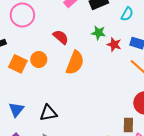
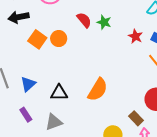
green star: (99, 33) -> (104, 22), moved
orange semicircle: (75, 63) -> (98, 90), moved
brown rectangle: (128, 125) -> (136, 118), turned -56

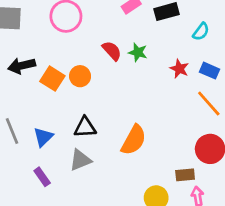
black arrow: (18, 17) -> (22, 66), moved
black triangle: (59, 93) -> (85, 127), moved
brown rectangle: (136, 118) -> (185, 175), turned -48
gray triangle: (54, 122) -> (80, 160), moved

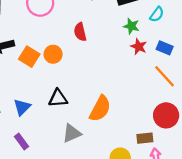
red semicircle: (112, 51) -> (80, 32), turned -150
green star: (138, 52) -> (131, 26), moved
gray triangle: (80, 160) -> (72, 133), moved

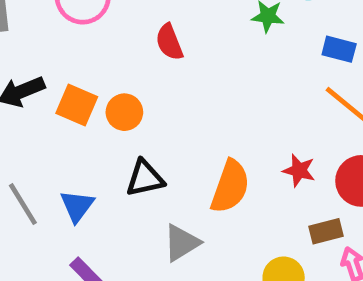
red star: (139, 47) -> (299, 170), moved
orange circle: (53, 54) -> (124, 112), moved

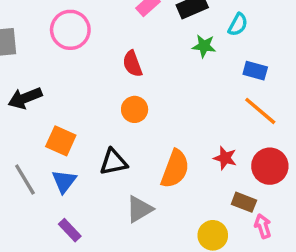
orange square: (77, 105) -> (61, 141), moved
orange circle: (124, 112) -> (135, 109), moved
brown rectangle: (326, 231) -> (244, 202), turned 35

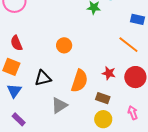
red semicircle: (132, 64) -> (16, 43), moved
blue rectangle: (255, 71) -> (137, 19), moved
orange circle: (135, 109) -> (64, 45), moved
brown rectangle: (244, 202) -> (103, 98), moved

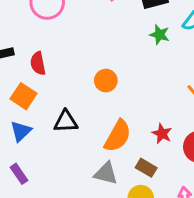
gray triangle: (59, 105) -> (106, 173), moved, turned 36

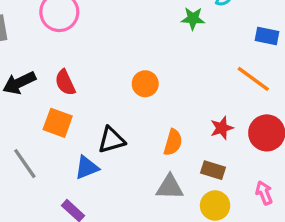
blue triangle: (21, 131) -> (87, 168), moved, turned 35
red star: (162, 134) -> (222, 128), turned -30
orange semicircle: (118, 136) -> (173, 142), size x0.7

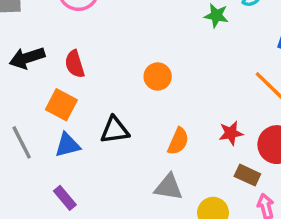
blue triangle: (87, 168) -> (67, 145), moved
brown rectangle: (213, 170) -> (247, 175), moved

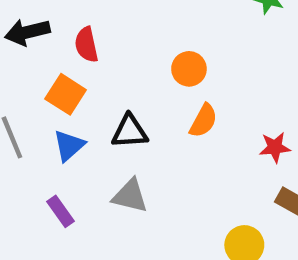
orange semicircle: (178, 141) -> (203, 121), moved
blue triangle: (67, 145) -> (69, 145), turned -32
gray triangle: (169, 187) -> (130, 196), moved

